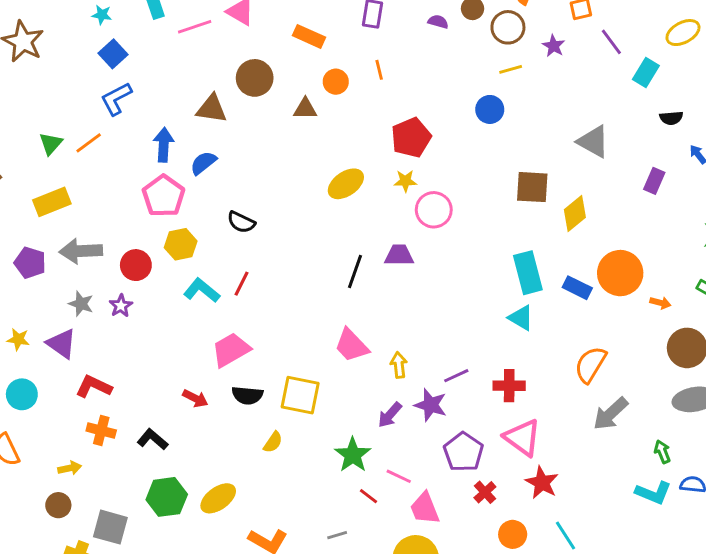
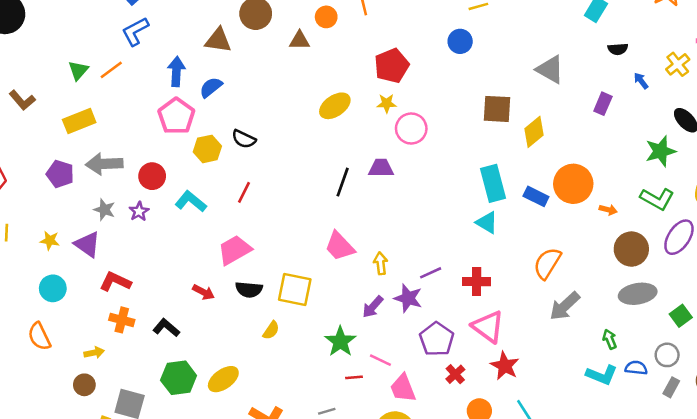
yellow hexagon: (181, 244) -> (207, 149), moved
cyan L-shape: (202, 290) -> (191, 201), moved
red line: (369, 496) -> (354, 377), turned -42

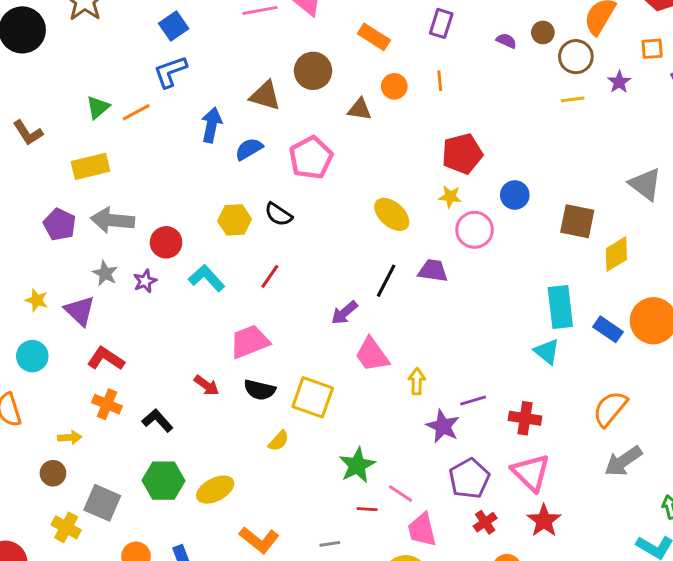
blue circle: (460, 41) -> (515, 195), moved
yellow ellipse: (335, 106) -> (392, 214), moved, turned 68
pink pentagon: (176, 116) -> (311, 158), moved
purple arrow: (373, 307) -> (344, 313), moved

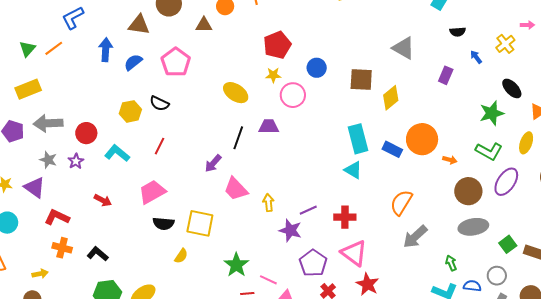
red arrow: (207, 385) -> (103, 200), moved

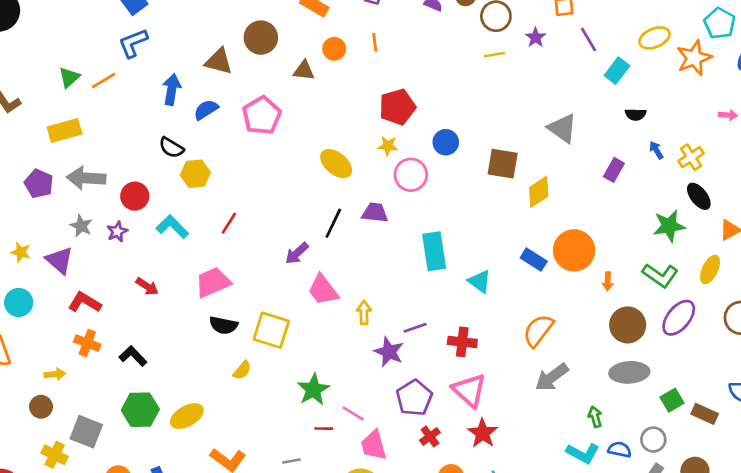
yellow cross: (505, 44) -> (691, 157), moved
black semicircle: (159, 103) -> (171, 148), moved
cyan rectangle: (358, 139) -> (434, 251), moved
orange arrow: (450, 160) -> (608, 281), turned 72

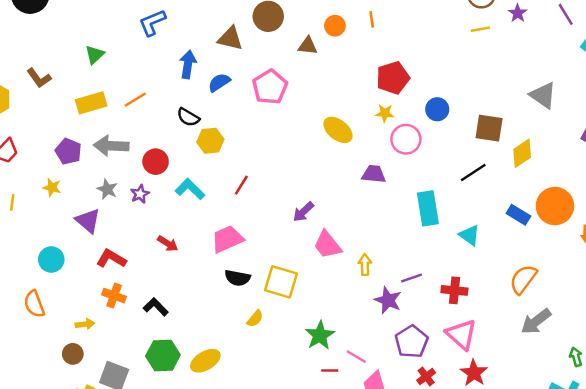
orange line: (104, 80) -> (135, 100), moved
black line: (333, 223) -> (473, 173), moved, turned 32
yellow star: (21, 252) -> (52, 187), moved

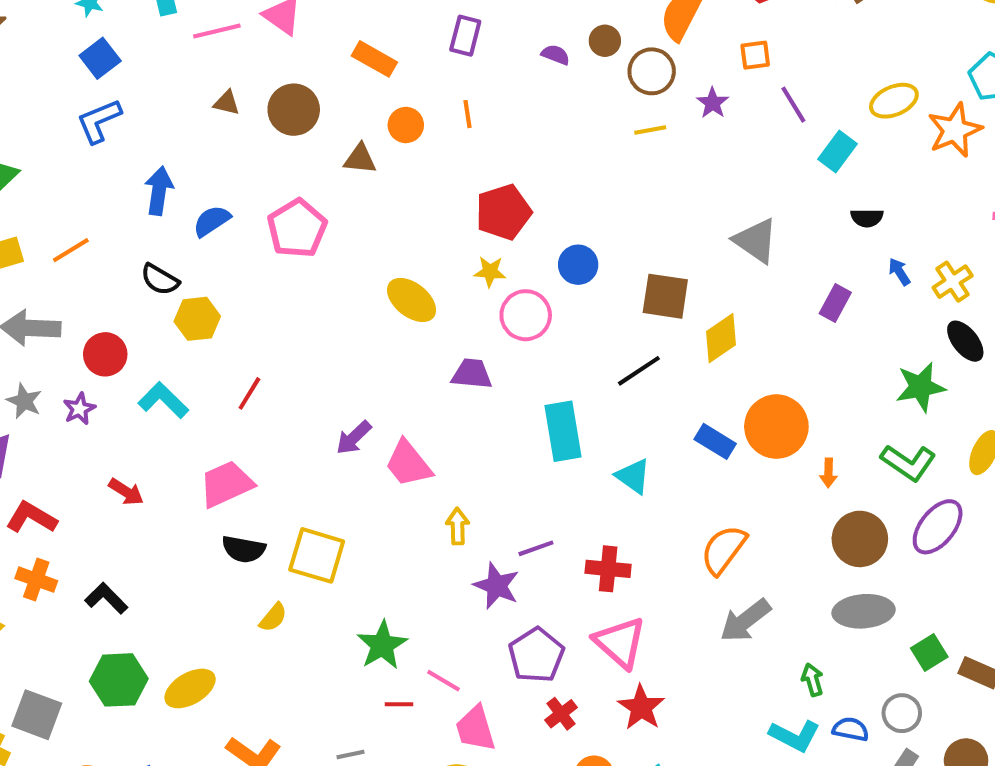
brown triangle: (230, 38) -> (227, 103), moved, size x0.6
pink trapezoid: (327, 245) -> (408, 464), moved

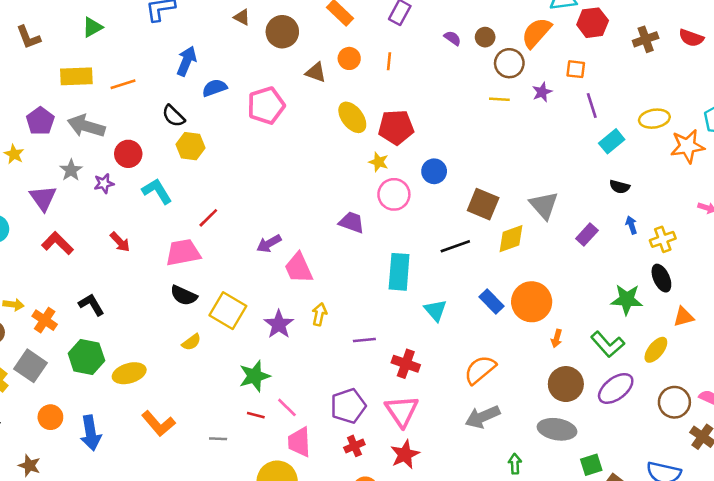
gray triangle: (756, 241) -> (544, 205), moved
yellow ellipse: (412, 300) -> (352, 117), moved
red line: (249, 393) -> (208, 218), moved
orange cross: (36, 580) -> (45, 320), moved
purple star: (497, 586) -> (279, 324), moved

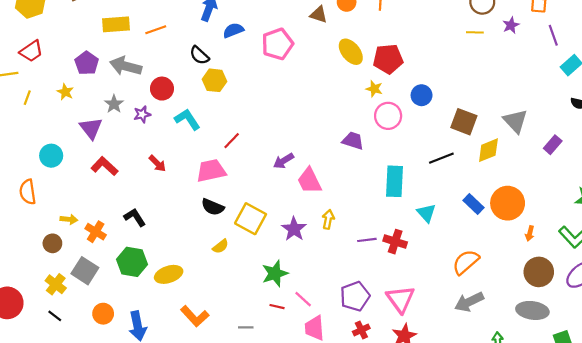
red cross: (406, 364) -> (395, 242), moved

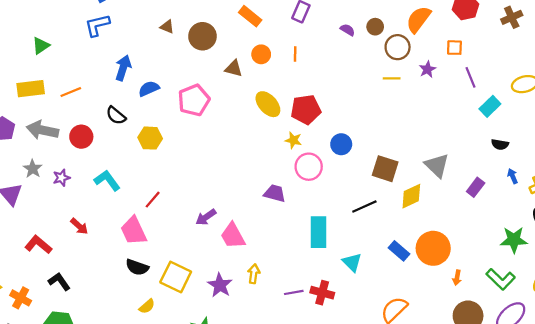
yellow hexagon: (215, 80) -> (150, 138), moved
red circle: (162, 89) -> (81, 137), moved
red L-shape: (104, 166) -> (38, 245), moved
pink trapezoid: (211, 171) -> (134, 231), turned -100

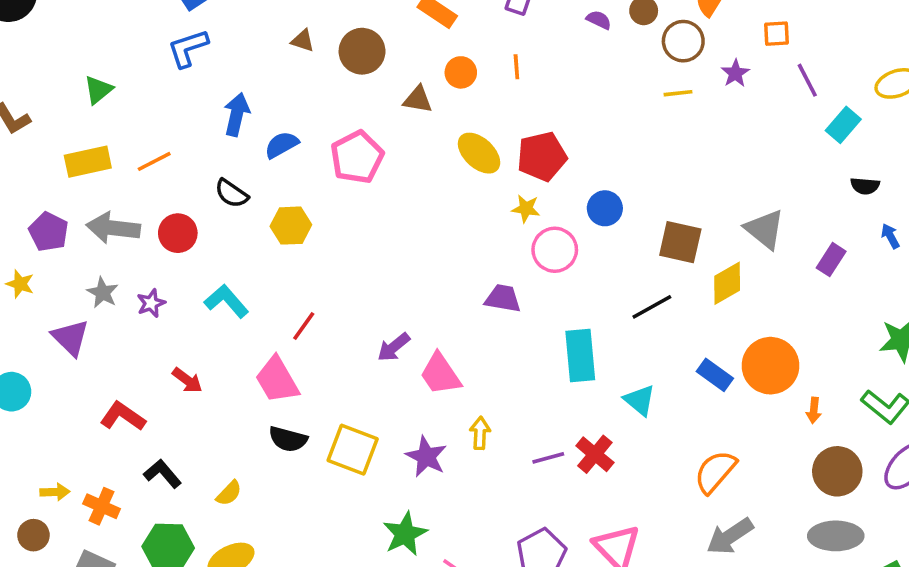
red cross: (322, 293) -> (595, 454), turned 30
yellow semicircle: (147, 306) -> (229, 493), moved

